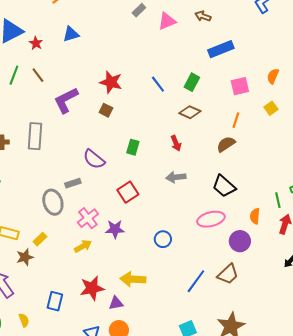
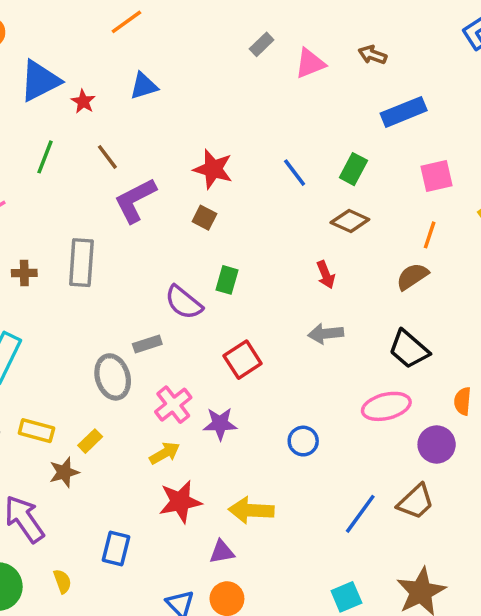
brown line: (38, 75) -> (107, 157), moved
green rectangle: (133, 147) -> (227, 280), moved
red star: (92, 288) -> (180, 502), moved

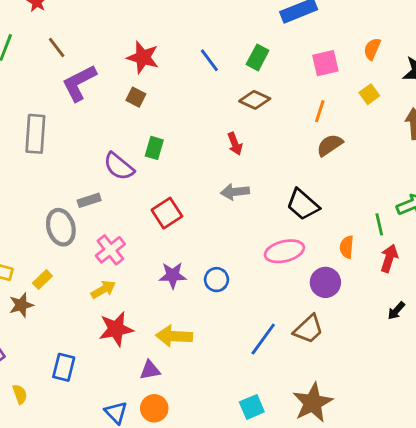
brown semicircle: (412, 276) -> (330, 145), moved
purple star: (220, 424) -> (173, 275), moved

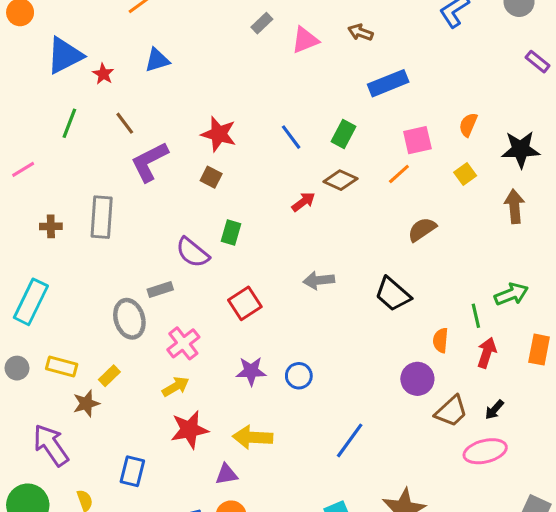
orange line: (320, 111) -> (399, 174), moved, turned 30
red arrow: (235, 144) -> (303, 202), moved, turned -105
pink ellipse: (284, 251) -> (485, 451), moved
brown trapezoid: (308, 329) -> (451, 411), moved

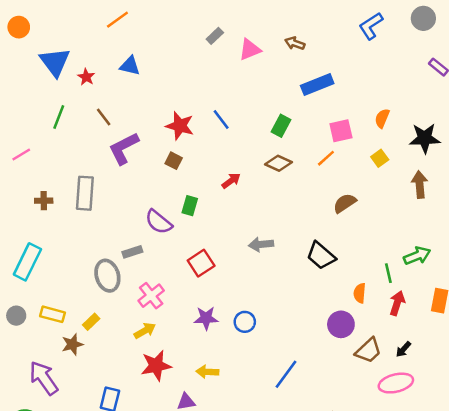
blue triangle: (65, 55) -> (55, 62), turned -40
blue triangle: (157, 60) -> (130, 66), turned 30
blue line: (291, 137) -> (221, 120), moved
red arrow: (303, 202) -> (231, 181), moved
yellow arrow: (253, 437) -> (207, 372), size x0.7

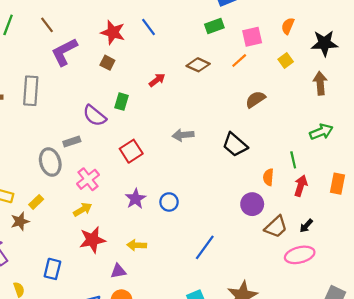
green rectangle: (281, 126) -> (214, 26), moved, turned 42
green arrow: (417, 256) -> (321, 132), moved
purple star: (206, 318) -> (136, 199), turned -30

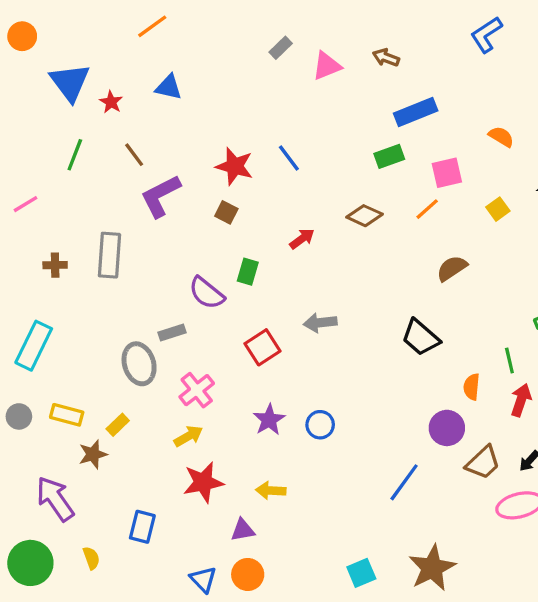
orange semicircle: (288, 26) -> (501, 137), moved, turned 98
gray arrow: (183, 135) -> (320, 323), moved
blue line: (205, 247) -> (404, 482), moved

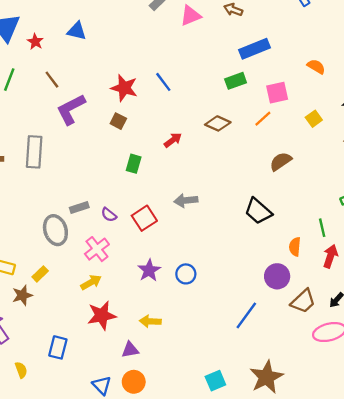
purple semicircle: (207, 293) -> (109, 215), moved, size x0.6

